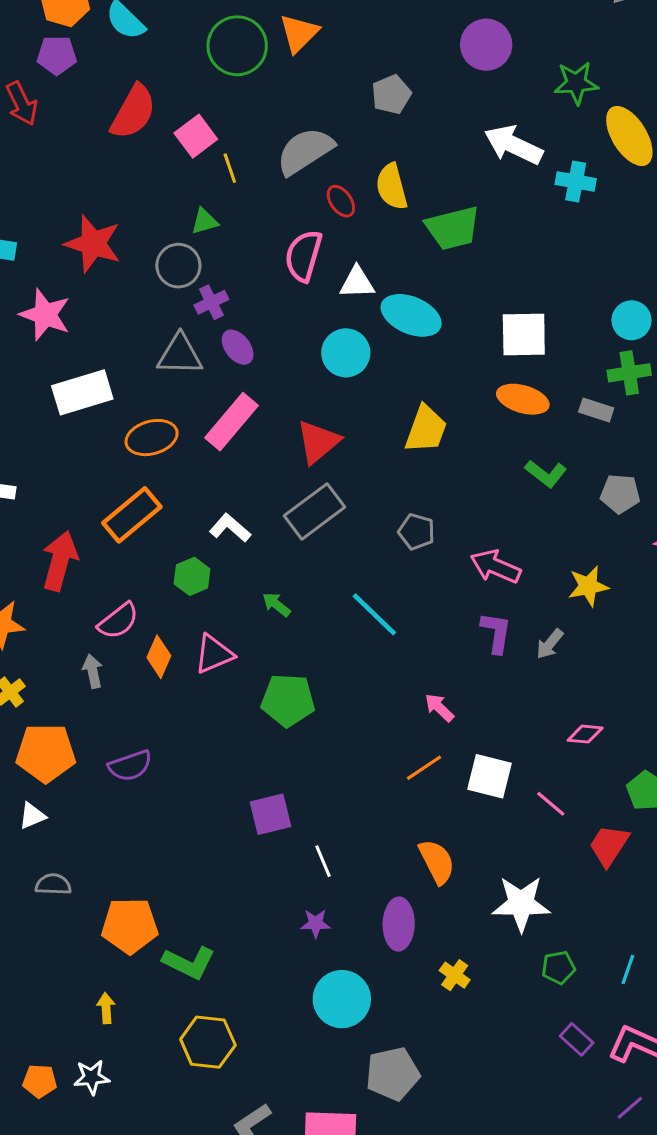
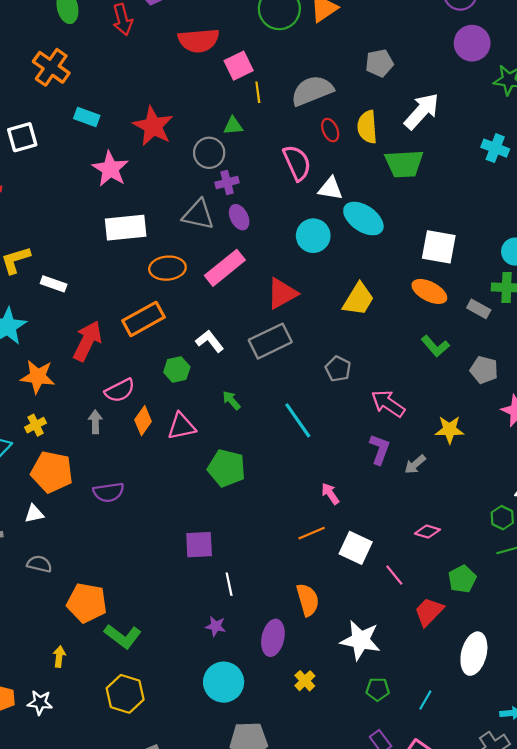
purple circle: (486, 45) -> (472, 43), moved
red semicircle: (133, 112) -> (199, 40), turned 45
white arrow: (513, 145) -> (422, 111), moved, turned 96
pink semicircle: (303, 256) -> (297, 163), turned 129

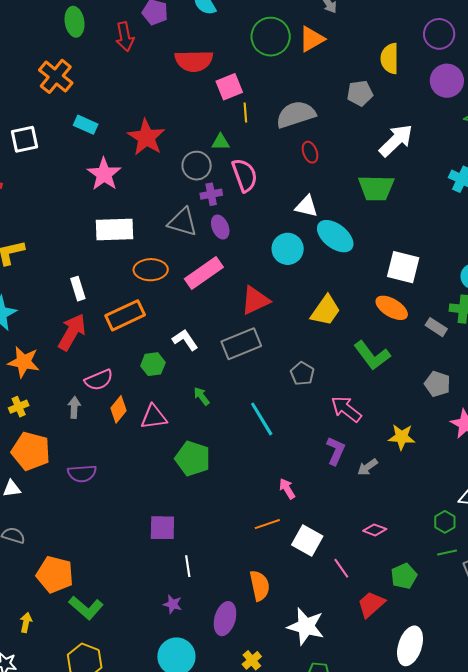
yellow semicircle: (367, 127) -> (390, 58), moved
pink semicircle: (297, 163) -> (245, 175), moved
white rectangle: (54, 284) -> (78, 289), moved, turned 50
green L-shape: (435, 346) -> (372, 355), moved, size x1.4

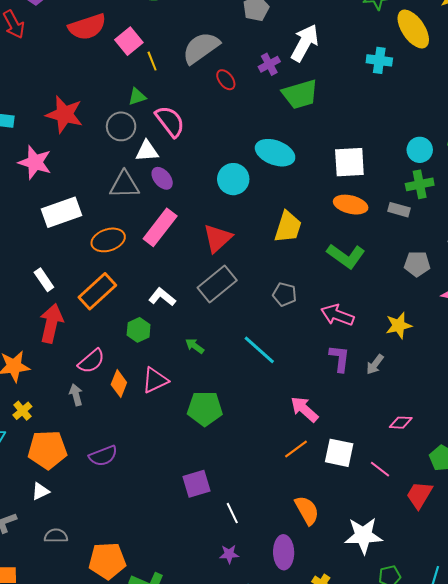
purple cross: (211, 194) -> (269, 64), moved
white triangle: (307, 206) -> (147, 151), moved
pink arrow: (287, 489) -> (304, 409), size x1.4

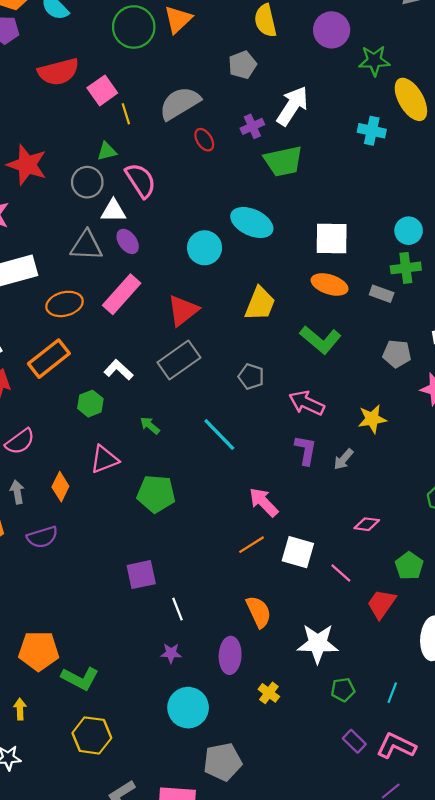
pink semicircle: (91, 361) -> (20, 442), moved
orange diamond: (119, 383) -> (60, 487), moved
gray arrow: (76, 395) -> (17, 492), moved

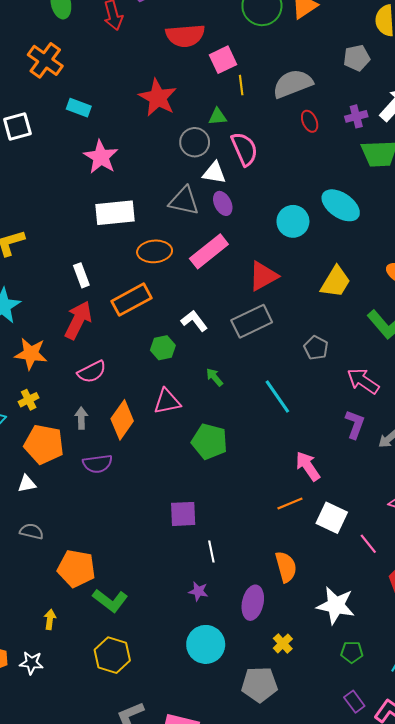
red star: (27, 165) -> (158, 98), moved
orange diamond: (60, 487) -> (122, 420), size x1.4
gray pentagon: (223, 762) -> (259, 684), moved

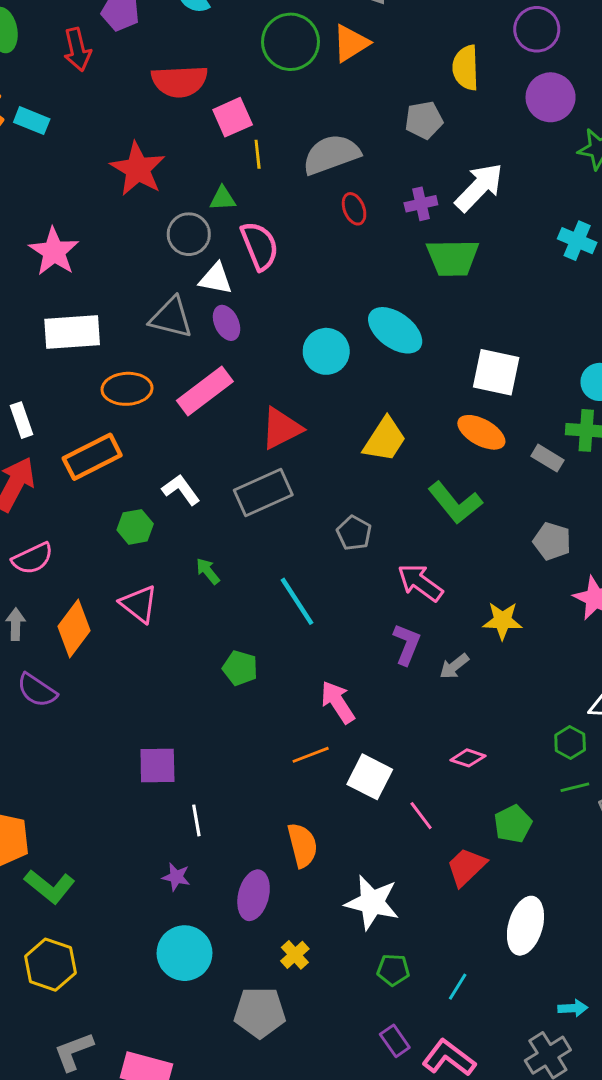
cyan rectangle: (79, 108) -> (32, 121), moved
pink triangle: (167, 401) -> (139, 604), turned 48
green pentagon: (209, 441) -> (240, 668), moved, size x0.7
purple semicircle: (97, 464) -> (37, 690), turned 40

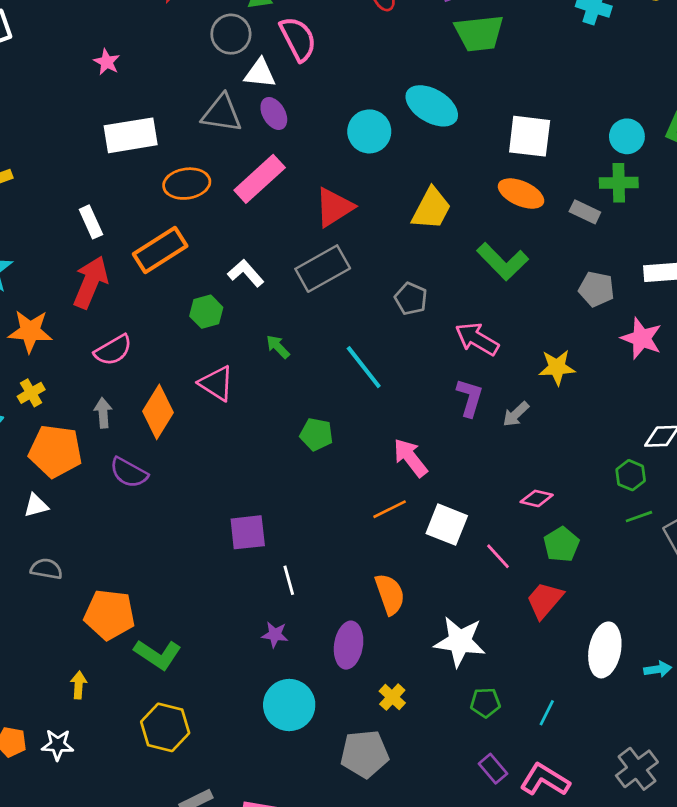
pink star: (54, 252) -> (107, 62), size x0.6
green pentagon: (513, 824) -> (561, 544), moved
cyan arrow: (573, 1008) -> (658, 669), moved

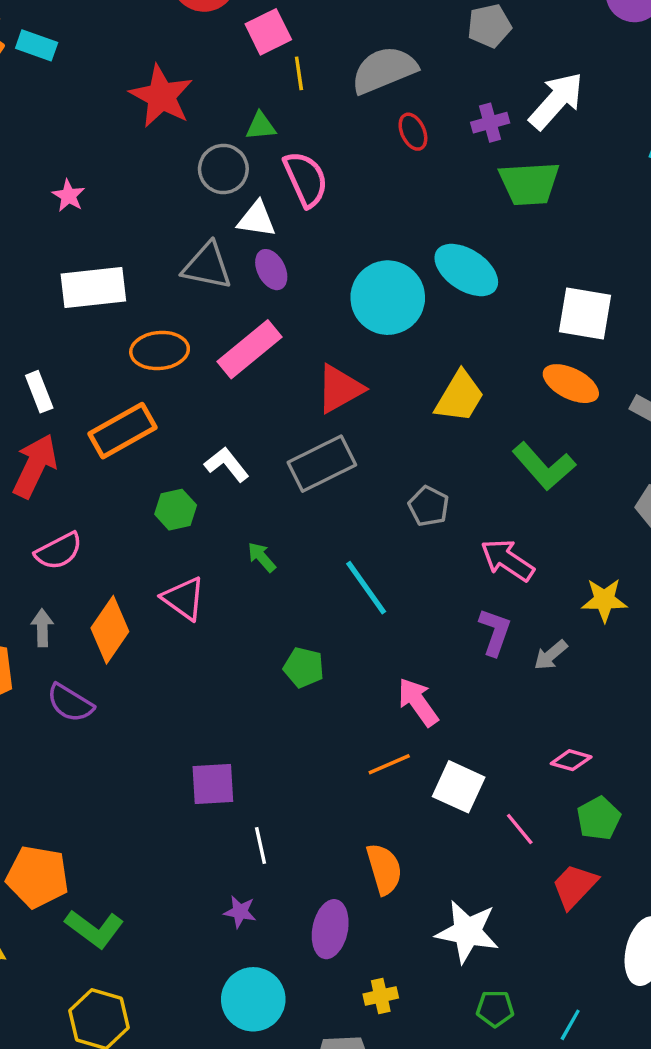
cyan circle: (369, 131) -> (388, 298), size x1.4
yellow cross: (392, 697) -> (381, 996), turned 32

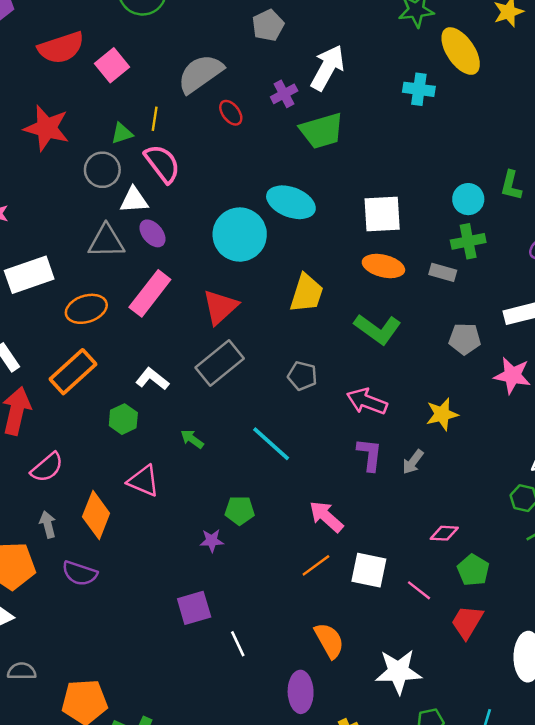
yellow line: (299, 73) -> (155, 119), moved, turned 30
purple star: (240, 912) -> (212, 541), moved

